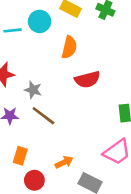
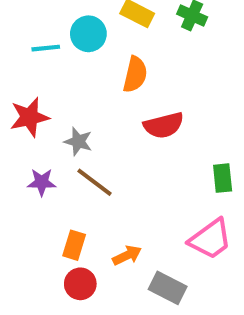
orange rectangle: (20, 156) -> (74, 245), moved

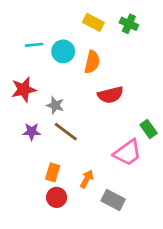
cyan circle: (88, 34) -> (63, 51), moved
green rectangle: (223, 178) -> (149, 129), turned -30
pink trapezoid: (210, 239) -> (128, 153), moved
orange arrow: (127, 255) -> (87, 179), turned -36

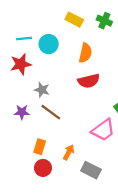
orange semicircle: (92, 62) -> (85, 53), moved
red star: (24, 90) -> (21, 64), moved

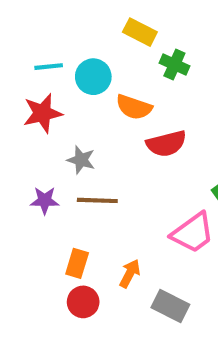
green cross: (104, 21) -> (174, 64), moved
orange semicircle: (85, 53) -> (134, 107), moved, turned 96
brown line: (51, 112) -> (97, 200), turned -35

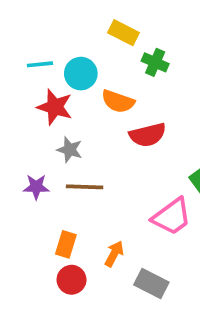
red star: (43, 113) -> (55, 107), moved, turned 30

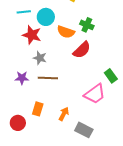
green cross: (155, 62) -> (87, 25), moved
red semicircle: (148, 135) -> (82, 50), turned -30
red circle: (72, 280) -> (18, 123), moved

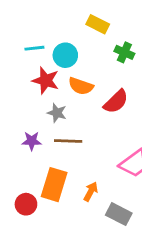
green cross: (87, 25) -> (124, 52), moved
orange semicircle: (66, 32) -> (81, 86), moved
orange rectangle: (38, 109) -> (54, 185), size x1.6

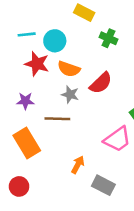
gray star: (57, 113) -> (70, 94), moved
purple star: (32, 141) -> (25, 101), moved
orange rectangle: (54, 185) -> (27, 143), moved, turned -48
red circle: (26, 204) -> (19, 186), moved

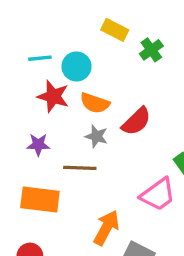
green cross: (108, 38) -> (151, 50), moved, turned 30
orange rectangle: (27, 143) -> (40, 199), turned -52
orange arrow: (78, 165) -> (106, 228), size x1.5

